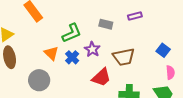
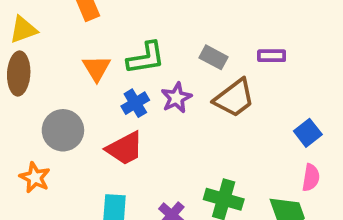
orange triangle: (51, 53) -> (96, 68), moved
brown trapezoid: (124, 57) -> (234, 98), moved, turned -40
red trapezoid: (101, 77) -> (125, 148), moved

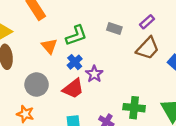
purple rectangle: (272, 56) -> (147, 22), turned -32
purple star: (176, 98) -> (94, 74), moved
brown trapezoid: (234, 98) -> (148, 48), moved

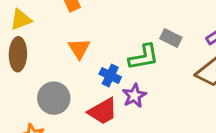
green L-shape: (76, 35) -> (144, 57), moved
blue cross: (75, 62) -> (110, 75), turned -32

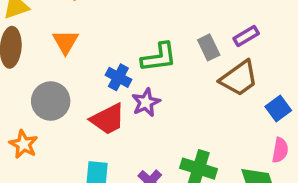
gray rectangle: (171, 38) -> (209, 47), moved, turned 35
orange triangle: (79, 49) -> (65, 42), moved

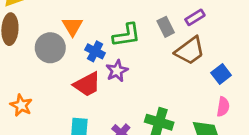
orange triangle: (65, 42) -> (72, 26), moved
gray circle: (51, 101) -> (50, 48), moved

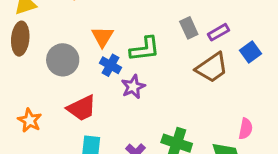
orange triangle: (72, 26) -> (102, 37), moved
gray rectangle: (166, 27) -> (189, 28), moved
blue square: (221, 74) -> (251, 52), moved
red trapezoid: (87, 84) -> (82, 108), moved

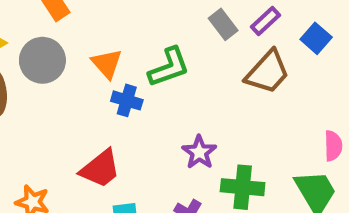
gray circle: (63, 60) -> (42, 60), moved
purple star: (133, 87) -> (199, 152), moved

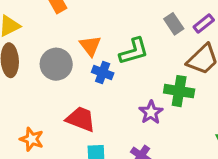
gray circle: (42, 60) -> (56, 64), moved
red trapezoid: (100, 169) -> (81, 119), turned -124
green cross: (243, 187) -> (179, 91), moved

